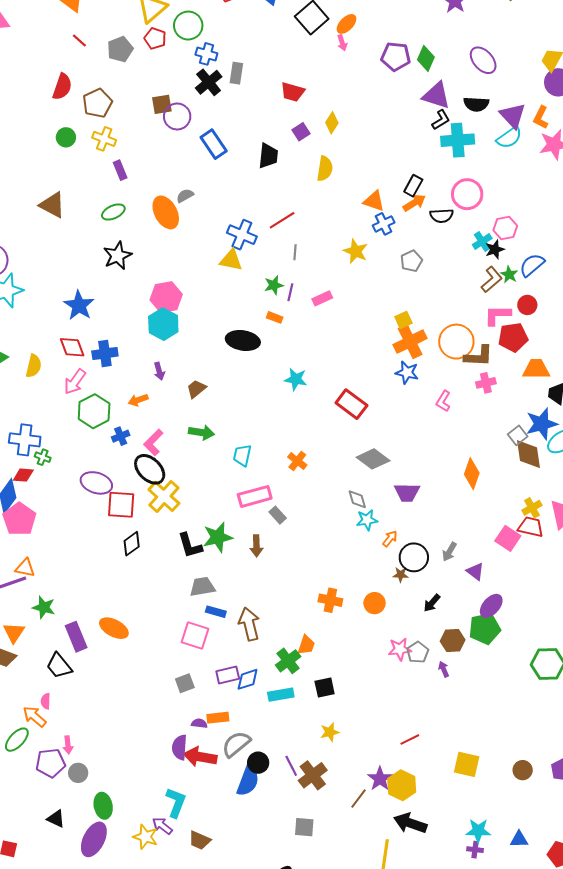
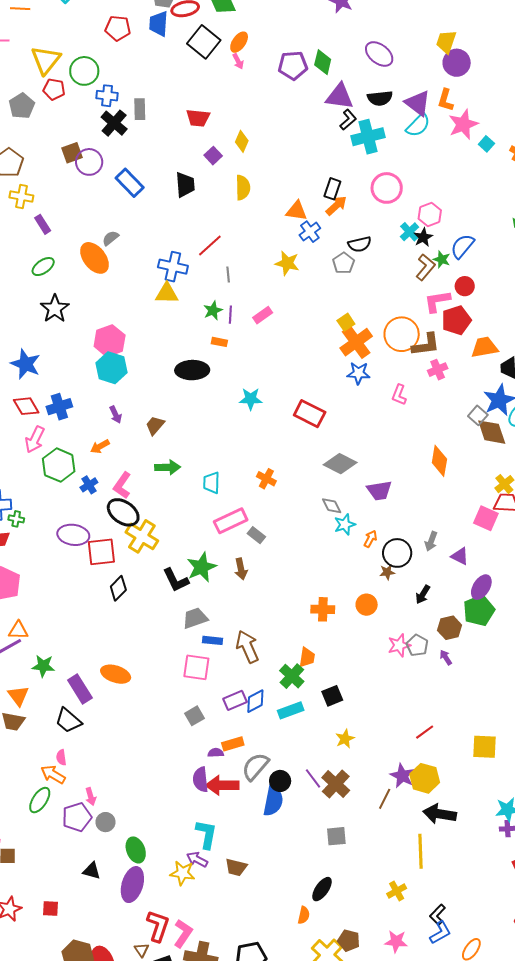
black semicircle: (442, 216) -> (360, 244), moved

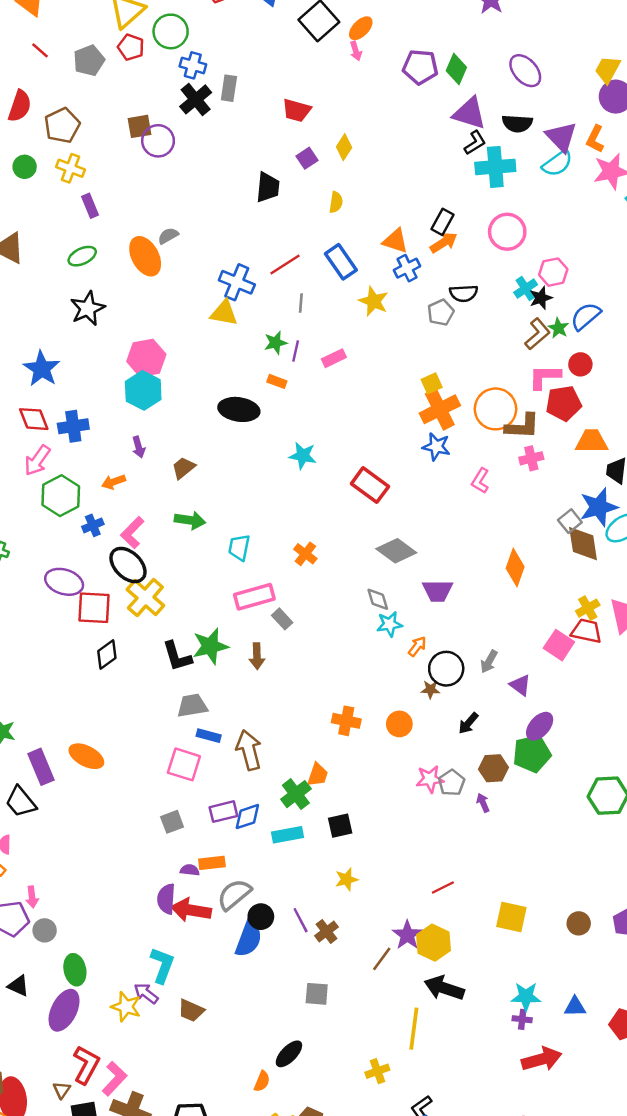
blue rectangle: (130, 183) -> (341, 262), moved
yellow semicircle: (243, 188) -> (336, 202), size x0.7
brown cross: (336, 784) -> (326, 931), size x0.7

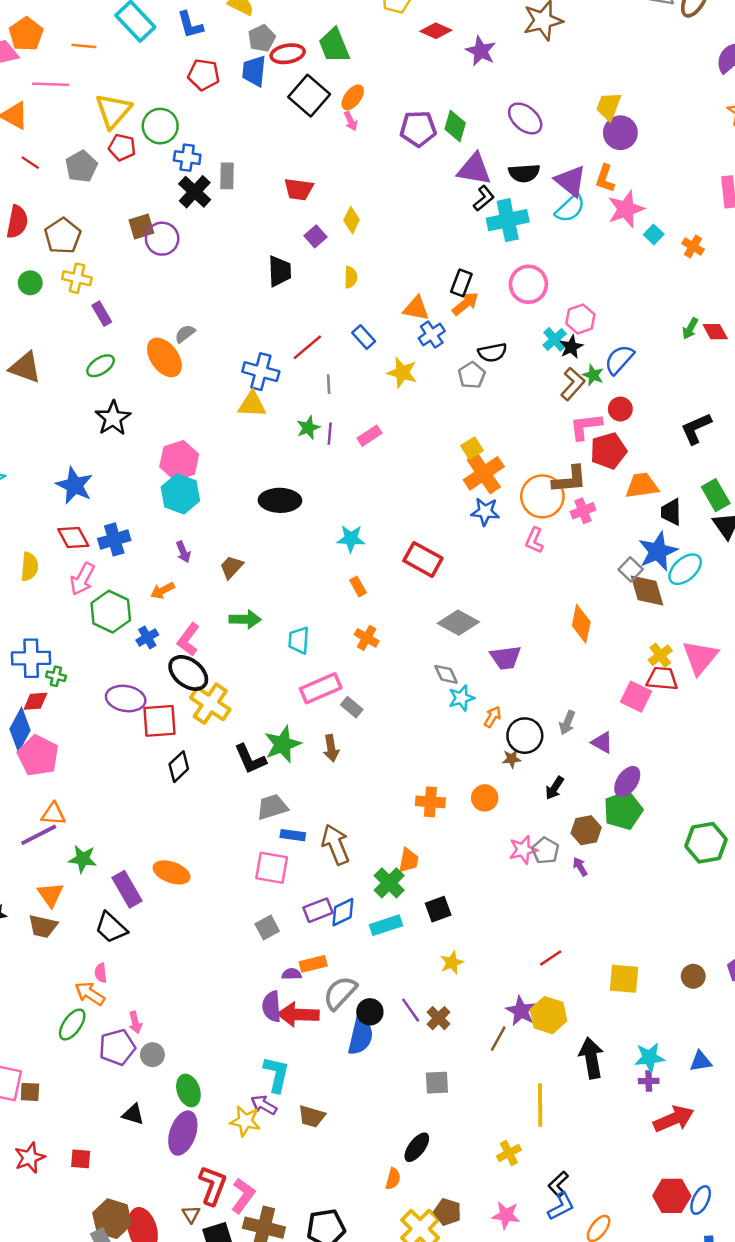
blue rectangle: (341, 262) -> (364, 337), size x0.7
orange rectangle: (277, 381) -> (358, 586), moved, turned 48
orange circle: (495, 409) -> (542, 496), moved
black arrow: (444, 988) -> (591, 1058), moved, turned 69

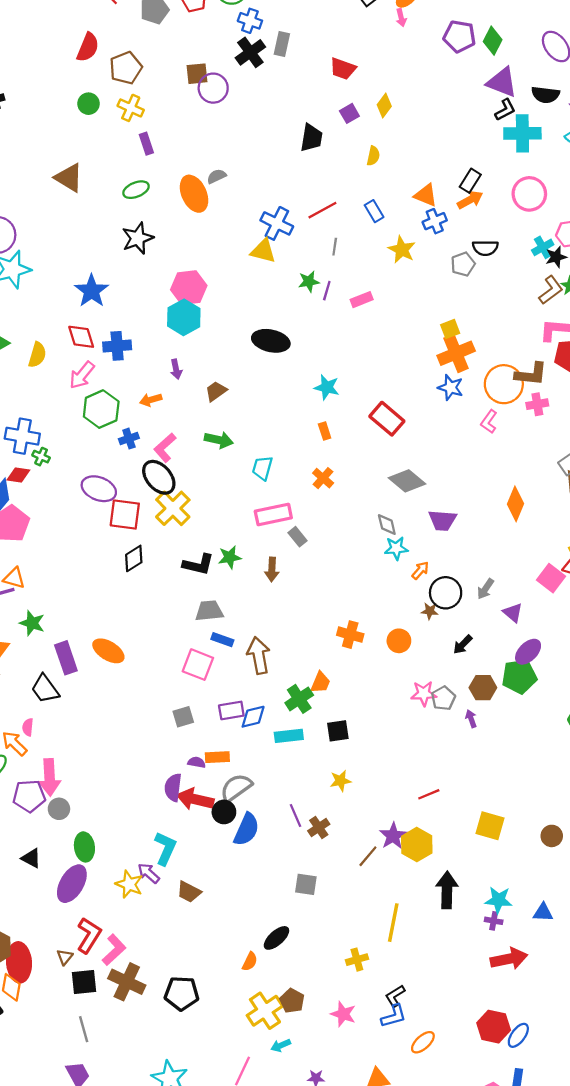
green star: (283, 744) -> (230, 557), size x0.7
black L-shape: (250, 759) -> (198, 564), turned -64
black circle: (370, 1012) -> (224, 812), moved
pink arrow: (135, 1022) -> (49, 777), size x1.8

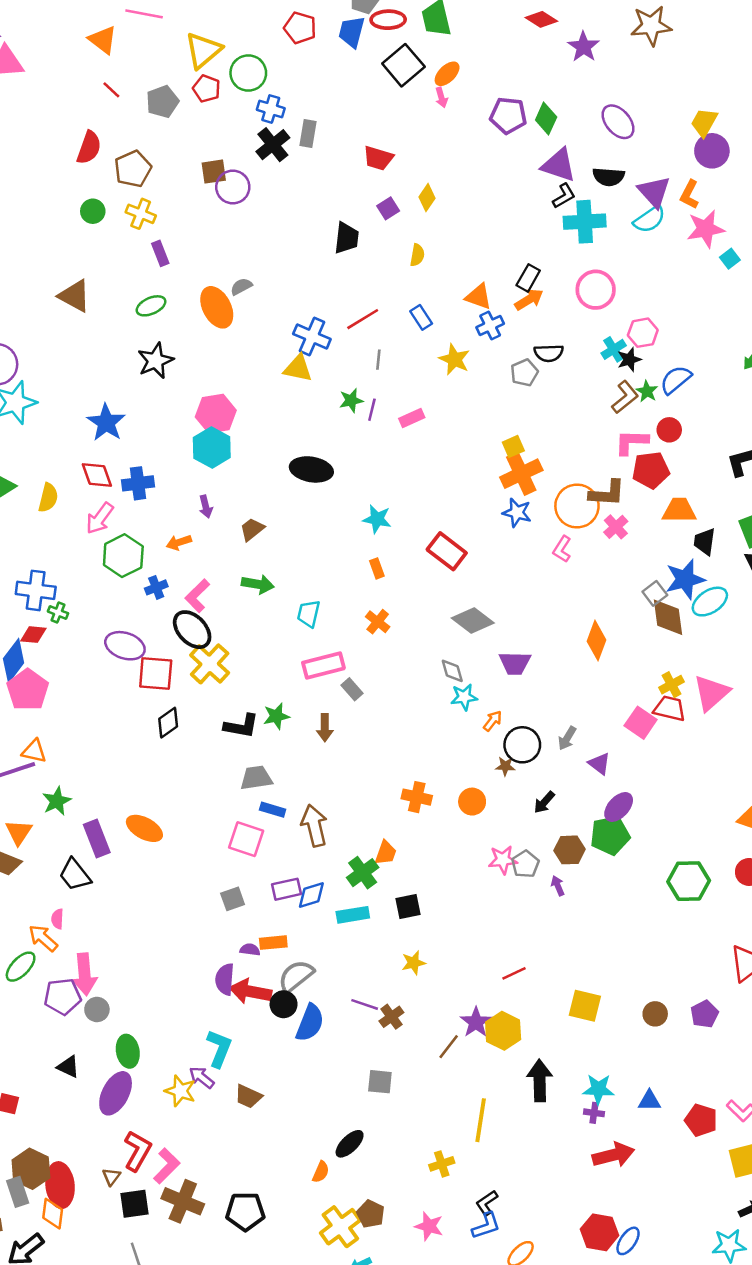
pink cross: (537, 404) -> (616, 527), turned -30
green star: (32, 623) -> (57, 801), turned 30
purple line: (296, 815) -> (365, 1004), turned -45

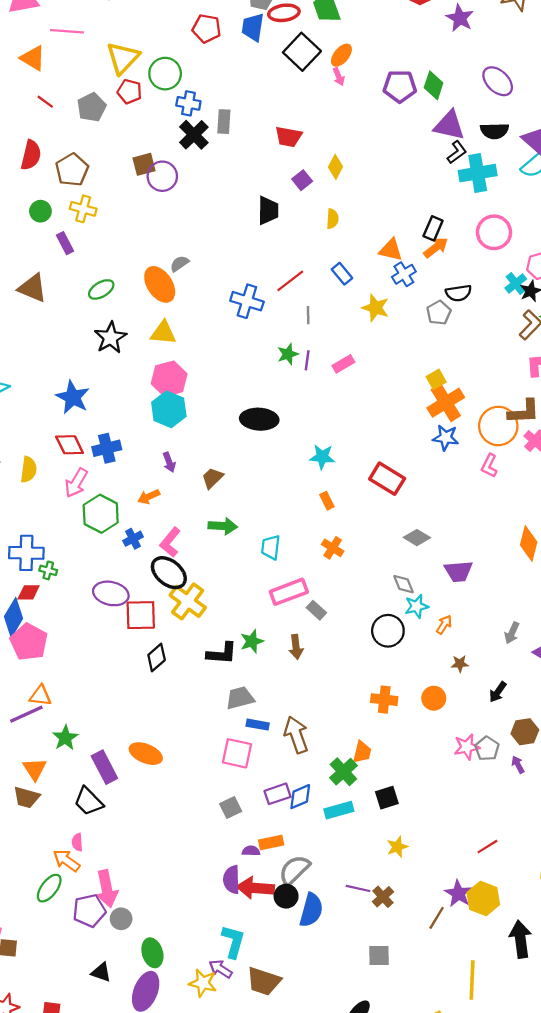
purple rectangle: (160, 253) -> (65, 243), moved
yellow triangle: (298, 368) -> (163, 333), moved
gray diamond: (473, 620) -> (417, 538), size x0.7
black circle: (522, 745) -> (388, 631), moved
brown trapezoid: (248, 1096) -> (264, 981), size x1.4

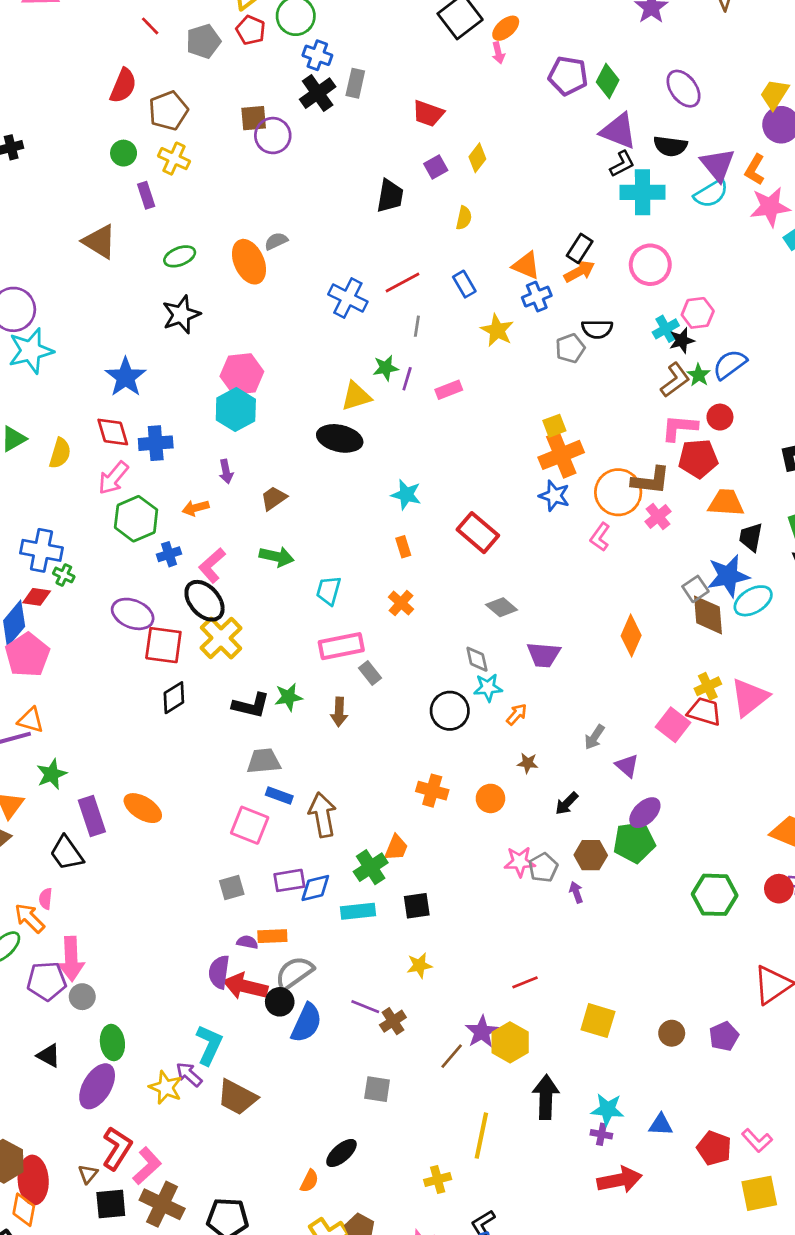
yellow triangle: (163, 333) -> (356, 396), moved, turned -32

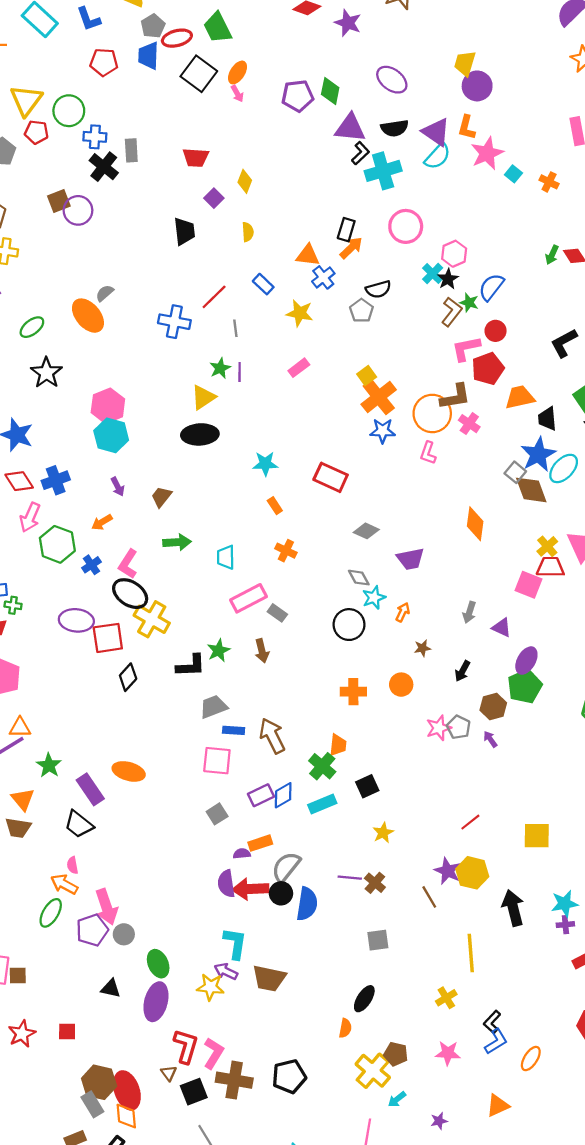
pink rectangle: (449, 390) -> (299, 368), moved
brown line: (452, 1056) -> (429, 897), turned -55

